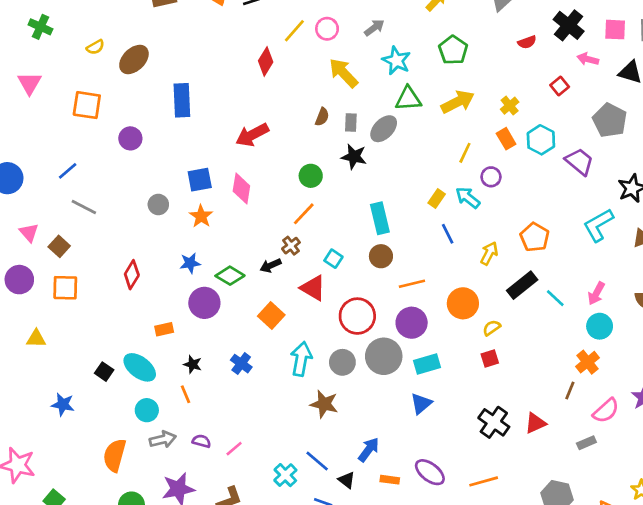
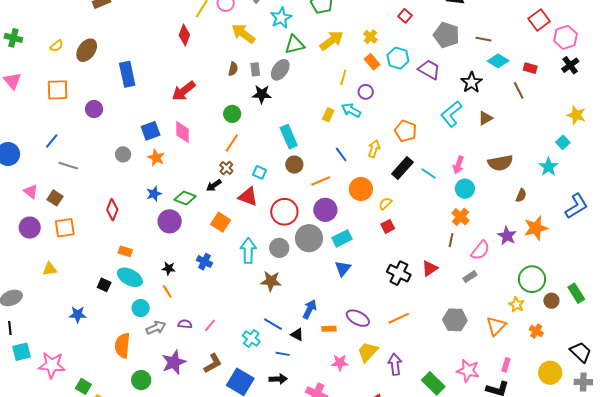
cyan star: (396, 61) -> (281, 18), turned 30
blue line: (448, 234) -> (341, 154), moved
orange rectangle: (164, 329) -> (125, 251), moved, turned 40

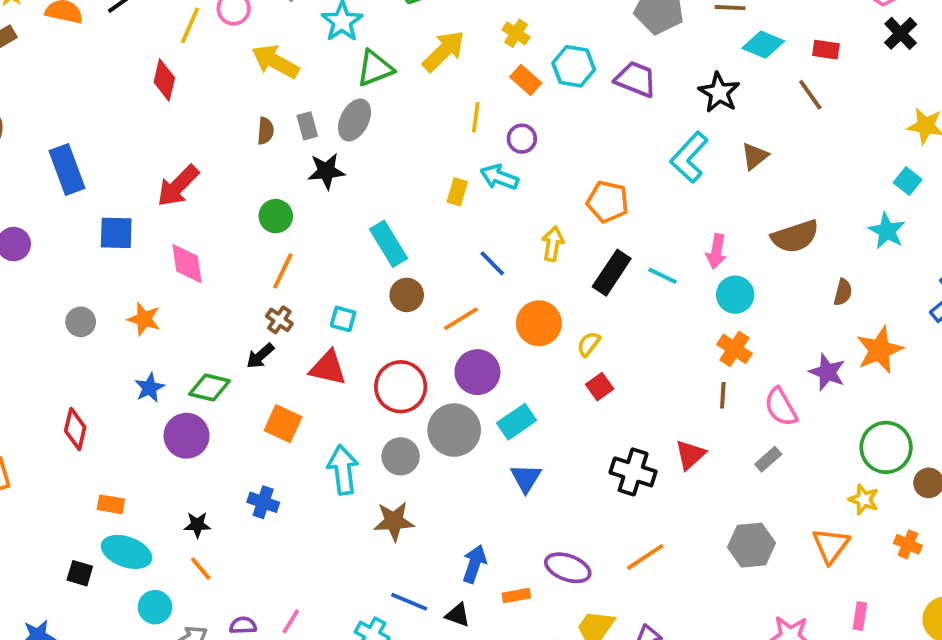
blue square: (151, 131) -> (116, 233), moved, turned 30
pink semicircle: (480, 250) -> (781, 407), turned 120

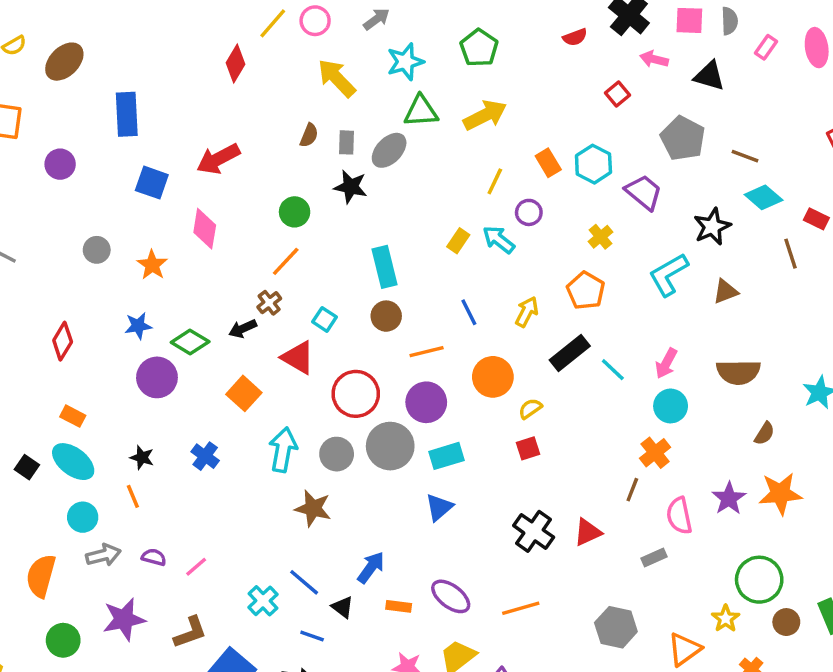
yellow cross: (516, 33) -> (600, 237), moved

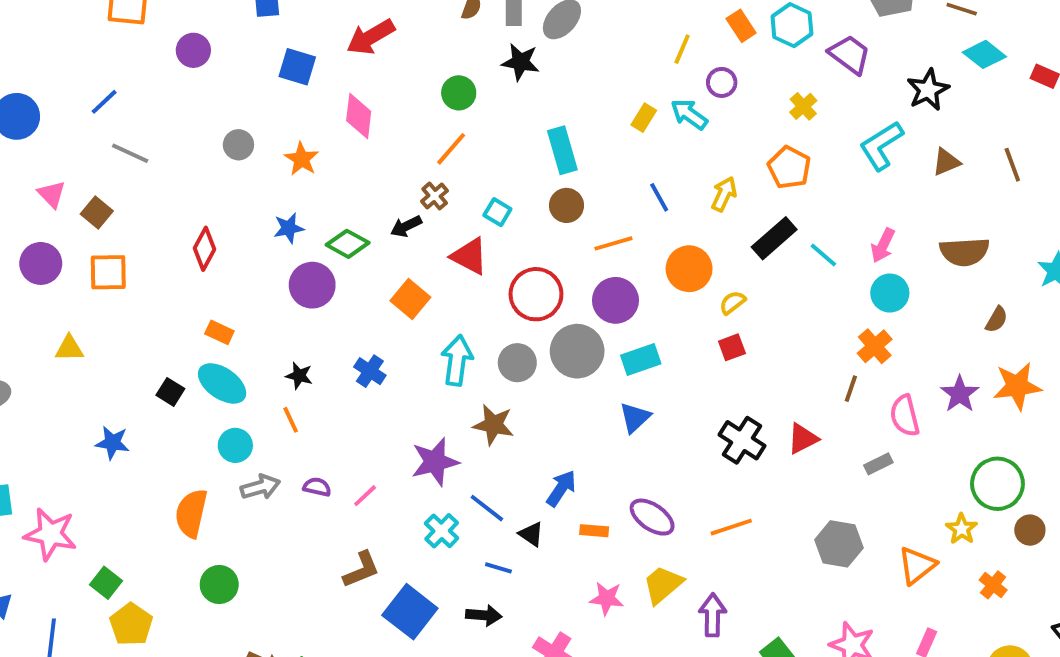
brown line: (790, 254) -> (1012, 165), moved
purple star: (124, 619) -> (435, 462), moved

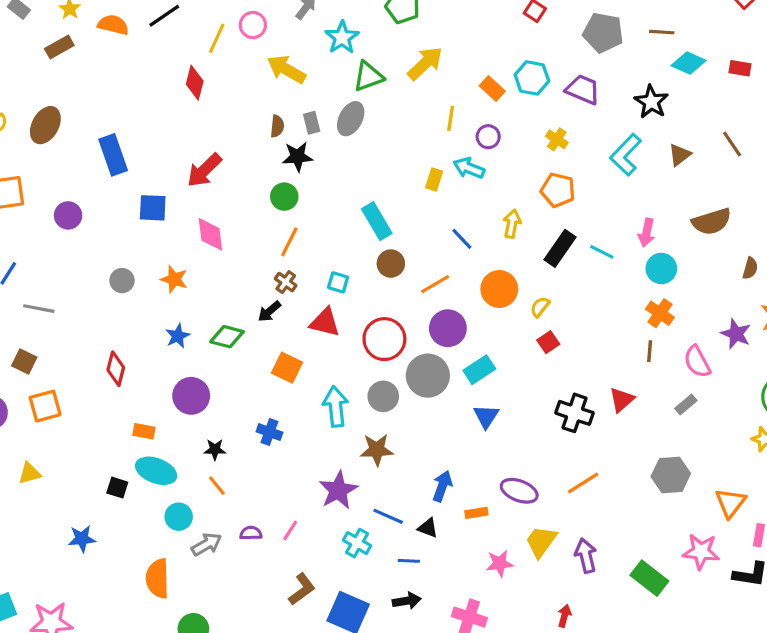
black star: (520, 62) -> (297, 157), moved
purple circle: (312, 285) -> (191, 396), moved
orange triangle: (917, 565) -> (730, 503), moved

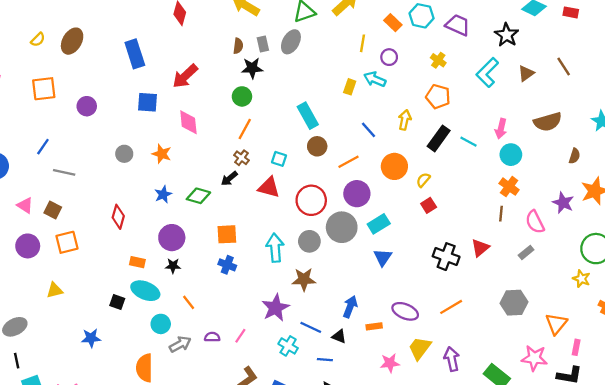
blue rectangle: (113, 155) -> (135, 54), moved
orange square: (287, 368) -> (227, 234), moved, turned -30
black star: (215, 449) -> (173, 266), moved

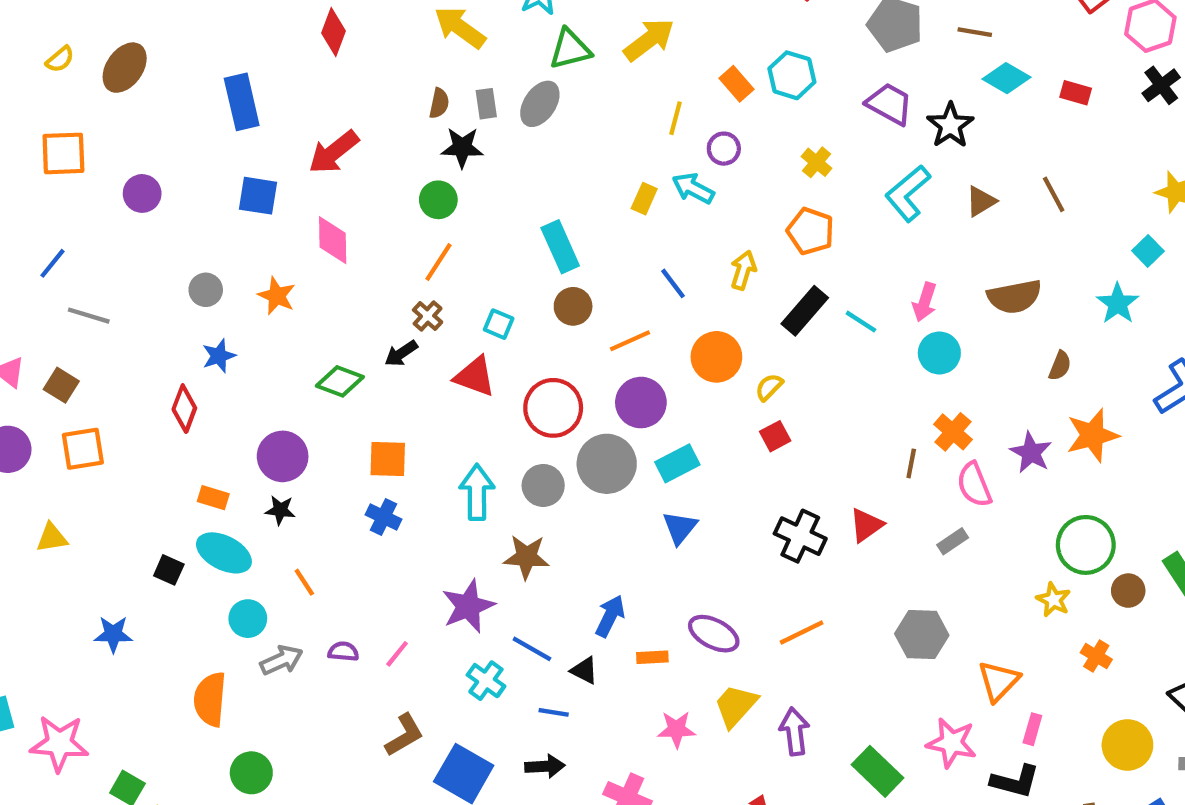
purple trapezoid: (458, 25) -> (889, 104), moved
orange cross: (509, 187) -> (953, 432), moved
blue star: (163, 194) -> (219, 356), moved

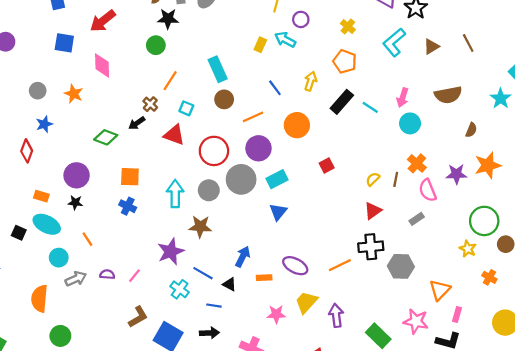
orange line: (438, 262) -> (170, 81), moved
yellow semicircle: (769, 387) -> (373, 179), moved
purple star: (1031, 453) -> (456, 174), turned -30
black cross: (800, 536) -> (371, 247), moved, turned -30

